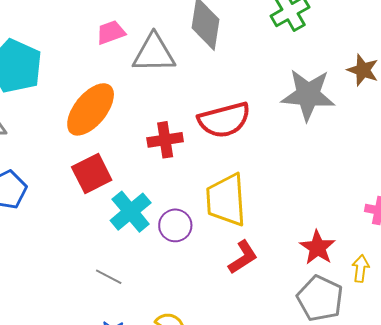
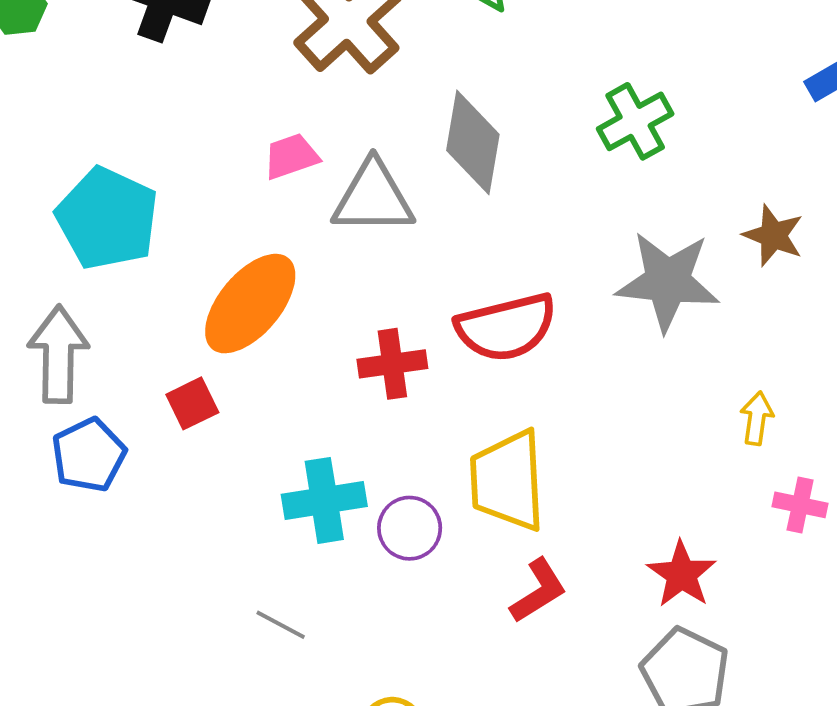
red square: (92, 173) -> (192, 403), moved, size x0.7
cyan cross: (131, 212) -> (324, 500), turned 30
yellow arrow: (361, 268) -> (757, 418), moved

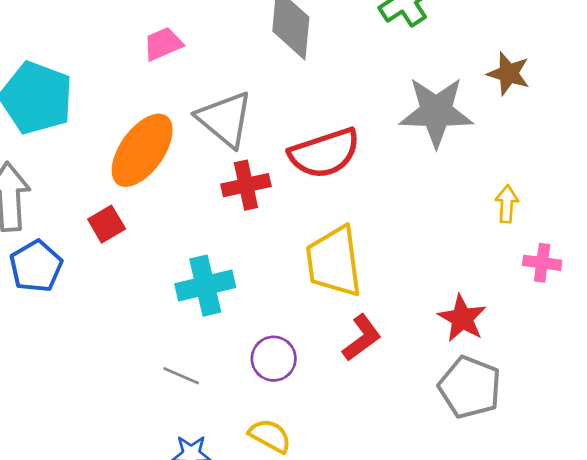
gray triangle: (373, 198) -> (225, 119), moved, turned 44
purple circle: (410, 528) -> (274, 359), moved

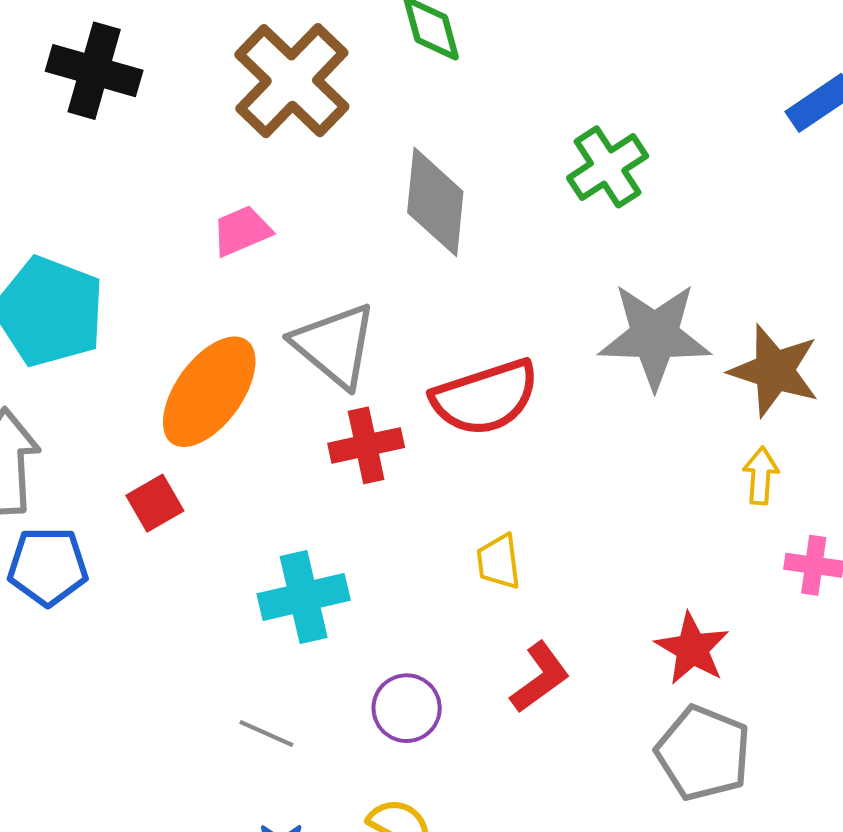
brown star: (509, 74) -> (774, 371), moved, size x1.4
yellow trapezoid: (334, 262) -> (499, 562), size x0.5
blue pentagon: (36, 266) -> (48, 566), turned 30

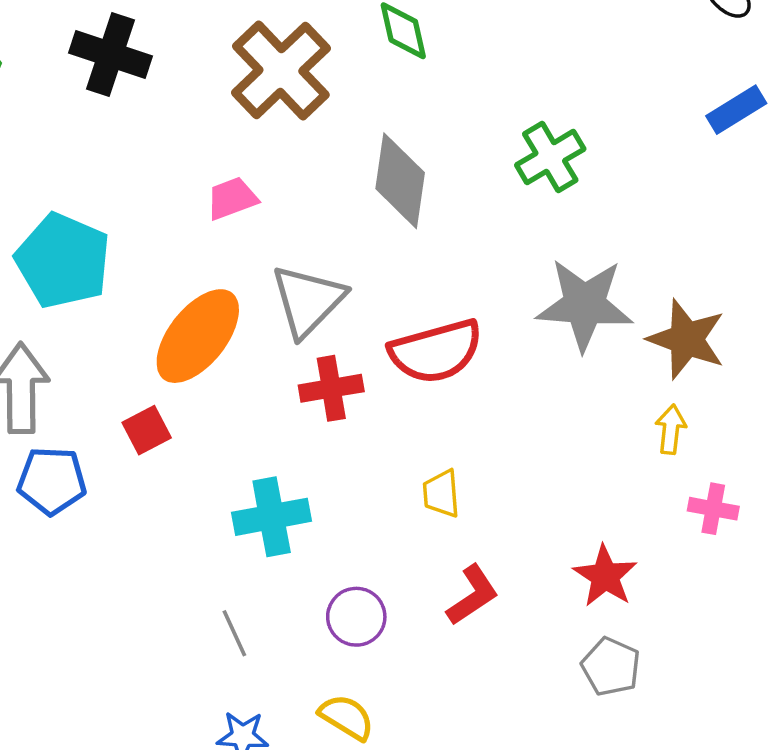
gray triangle: (335, 345) -> (308, 301), turned 32
gray line: (266, 733) -> (234, 633), turned 39
gray pentagon: (703, 753) -> (611, 667), size x0.7

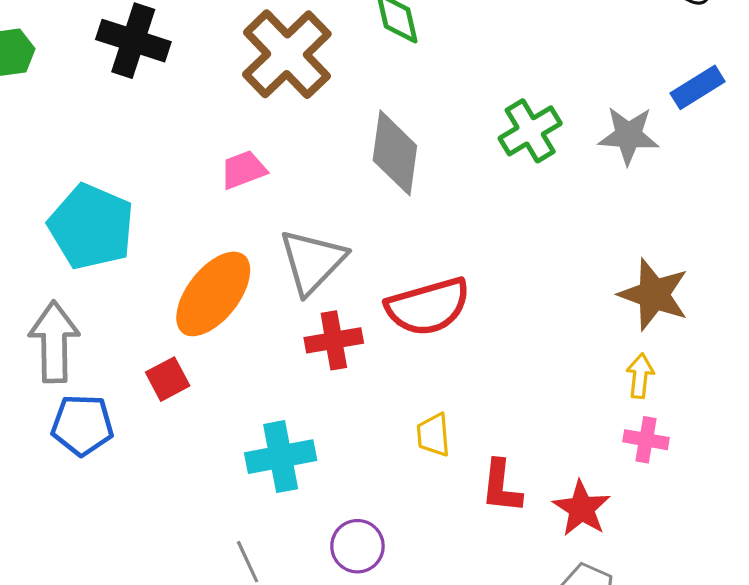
gray star: (584, 305) -> (628, 135), moved, size x0.7
pink cross: (713, 509) -> (646, 440), moved
red L-shape: (473, 595) -> (501, 487), moved, turned 130

